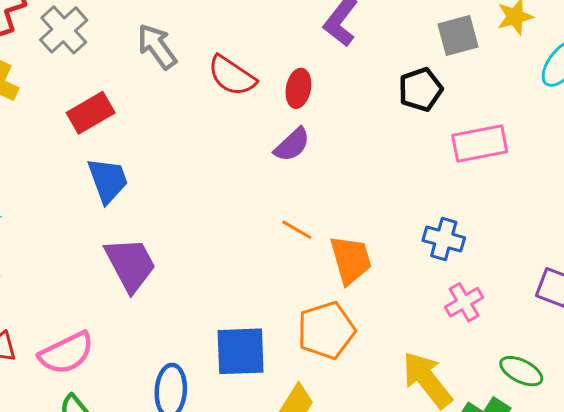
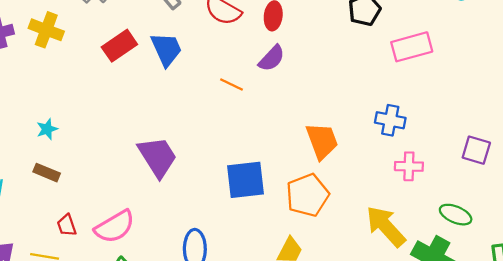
blue trapezoid: (108, 180) -> (166, 49), moved
orange line: (297, 230) -> (231, 85), moved
pink cross: (464, 302) -> (409, 166), turned 36
blue square: (241, 351) -> (246, 180), moved

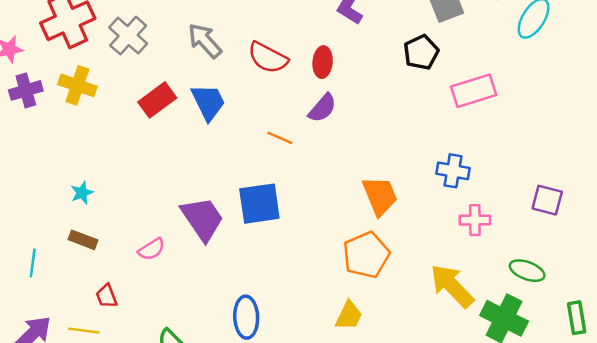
blue square: (246, 180) -> (259, 204), moved
pink semicircle: (115, 227) -> (151, 249), moved, size x0.6

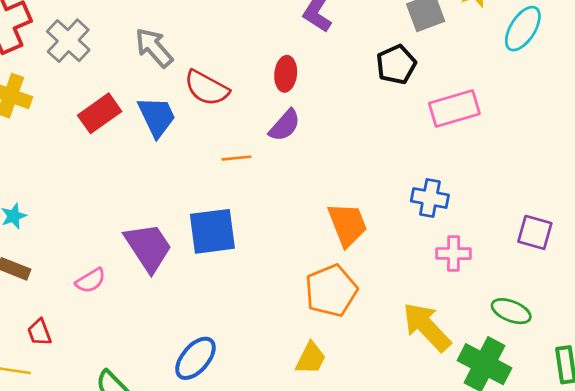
red semicircle: (268, 58) -> (207, 88), moved
orange line: (280, 138) -> (236, 158), turned -30
blue ellipse: (246, 317) -> (195, 358), turned 42

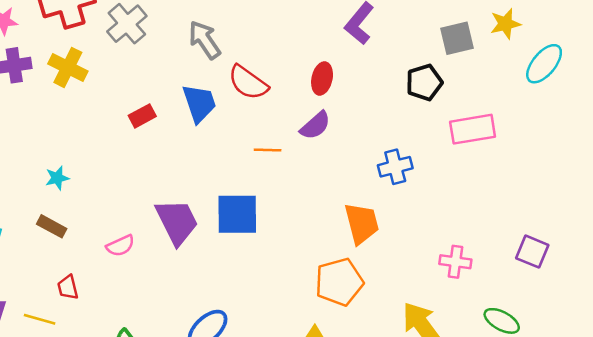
red rectangle: (100, 113) -> (142, 116), moved, size x0.7
blue cross: (430, 198) -> (395, 167), moved, turned -32

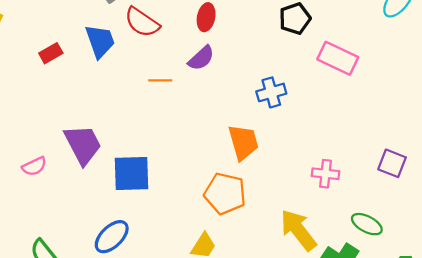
pink rectangle: (473, 129) -> (338, 58), turned 36
blue square: (237, 214) -> (132, 173), moved
orange pentagon: (339, 282) -> (225, 193), turned 30

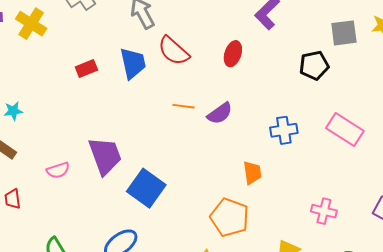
purple semicircle: (201, 58) -> (220, 113), moved
pink rectangle: (338, 58) -> (345, 129), moved
orange trapezoid: (243, 142) -> (252, 173), size x0.7
blue square: (132, 173) -> (146, 188), turned 30

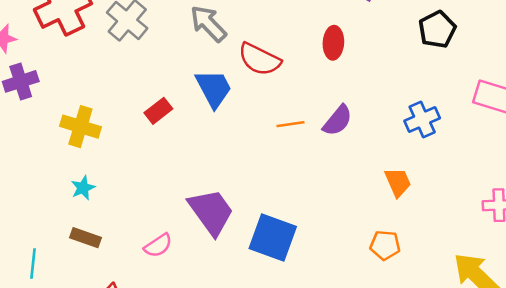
yellow cross: (31, 24) -> (80, 127), moved
orange pentagon: (230, 217) -> (385, 245), size x0.6

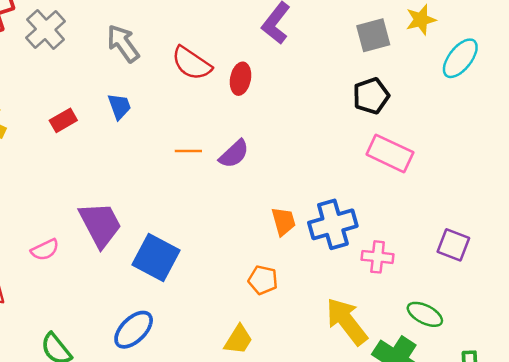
black pentagon: (437, 29) -> (371, 96), moved
red semicircle: (259, 59) -> (192, 63), moved
blue trapezoid: (214, 88) -> (119, 106), size x0.7
blue cross: (422, 119) -> (333, 224), moved, size x1.4

